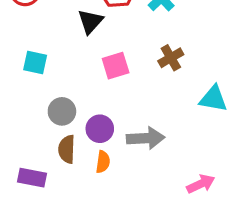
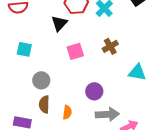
purple circle: (100, 129) -> (94, 91), moved
gray arrow: (146, 138) -> (107, 114), moved

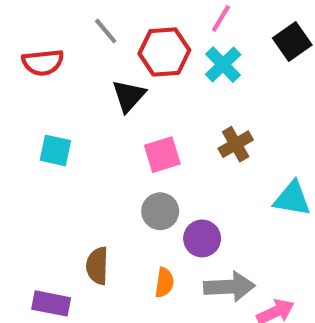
gray circle: (41, 80) -> (160, 211), moved
orange semicircle: (67, 112) -> (164, 282), moved

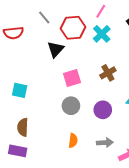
cyan square: (55, 150) -> (20, 90), moved
purple circle: (202, 238) -> (103, 110), moved
brown semicircle: (97, 266) -> (23, 127), moved
gray arrow: (229, 287) -> (105, 143), size x0.7

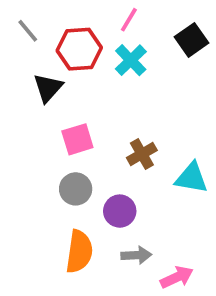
brown cross: (108, 73) -> (142, 154), moved
purple circle: (103, 110) -> (120, 211), moved
orange semicircle: (73, 141) -> (79, 252), size x1.6

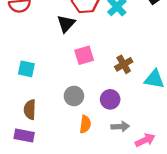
gray circle: (76, 189) -> (74, 96), moved
orange semicircle: (79, 252) -> (85, 124), size x0.7

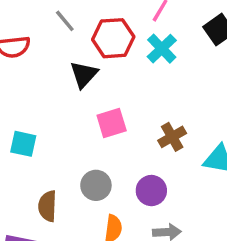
brown semicircle: (30, 110) -> (47, 206), moved

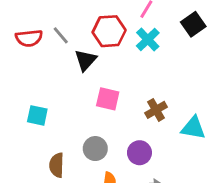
gray line: (65, 21) -> (61, 35), moved
pink square: (112, 123) -> (108, 99), turned 30

